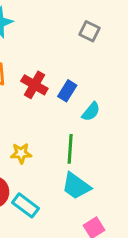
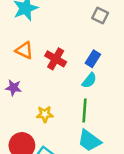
blue rectangle: (67, 91) -> (93, 59), moved
cyan semicircle: (91, 112) -> (89, 80), moved

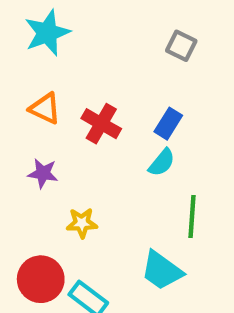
purple star: (14, 88) -> (43, 173), moved
green line: (84, 111) -> (192, 217), moved

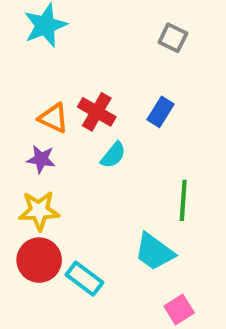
orange triangle: (45, 108) -> (54, 118), moved
cyan semicircle: (162, 162) -> (113, 155), moved
yellow star: (82, 223) -> (39, 211), moved, size x1.4

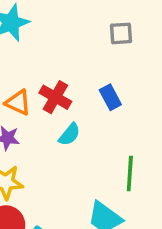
gray square: (173, 38) -> (121, 33), turned -30
blue rectangle: (161, 112) -> (110, 97), turned -60

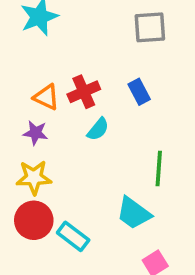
gray square: (121, 33) -> (150, 27), size x1.4
red cross: (55, 97) -> (84, 92), turned 36

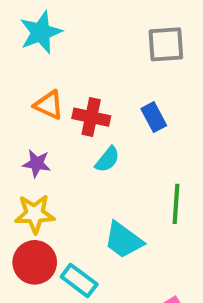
red cross: (84, 92) -> (91, 117), turned 36
orange triangle: (46, 97) -> (49, 105), moved
cyan trapezoid: (134, 213) -> (123, 240), moved

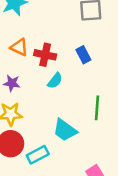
cyan rectangle: (79, 281) -> (38, 155), turned -65

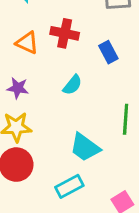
red cross: (45, 55) -> (65, 33), moved
cyan rectangle: (38, 155) -> (69, 186), moved

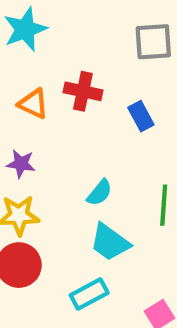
cyan semicircle: (72, 85) -> (100, 193), moved

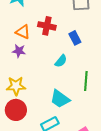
purple star: (21, 164) -> (19, 51), moved
cyan semicircle: (100, 193) -> (61, 61), moved

